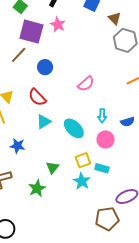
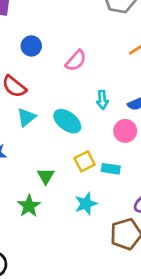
blue circle: (45, 67) -> (31, 46), moved
pink circle: (105, 139) -> (125, 131), moved
cyan star: (82, 181) -> (86, 204), moved, turned 30

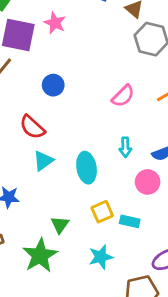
pink semicircle: (76, 61) -> (123, 96), moved
cyan ellipse: (67, 121) -> (87, 168), turned 40
green star: (29, 206) -> (40, 255), size x1.4

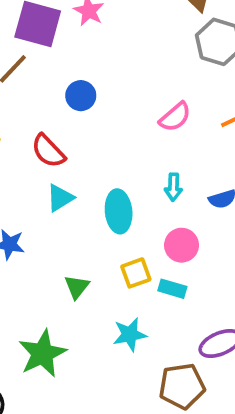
pink circle: (148, 182) -> (182, 245), moved
green star: (40, 255) -> (42, 353), moved

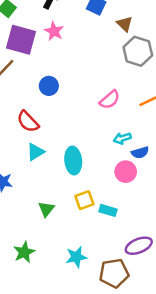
cyan arrow: (173, 187) -> (122, 138), moved, turned 70
pink circle: (182, 245) -> (126, 172), moved
cyan star: (130, 335) -> (76, 257), moved
green star: (42, 353) -> (24, 252), size x0.7

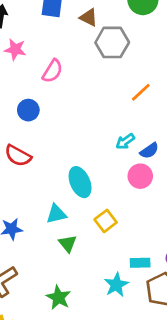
pink semicircle: (110, 100) -> (52, 71), moved
cyan triangle: (36, 152) -> (56, 214), moved, turned 36
cyan rectangle: (108, 210) -> (140, 263), moved

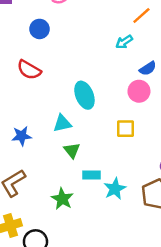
cyan arrow: (125, 141) -> (124, 42), moved
yellow square: (106, 221) -> (126, 129), moved, turned 36
cyan rectangle: (140, 263) -> (91, 175), moved

